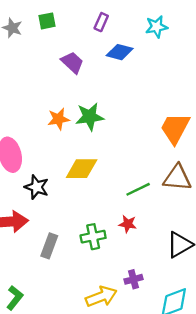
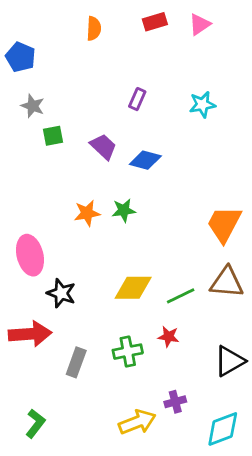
green square: (47, 21) -> (53, 136), moved
blue diamond: (120, 52) -> (145, 160), moved
green star: (90, 117) -> (124, 210), size x0.7
yellow diamond: (82, 169) -> (133, 288), moved

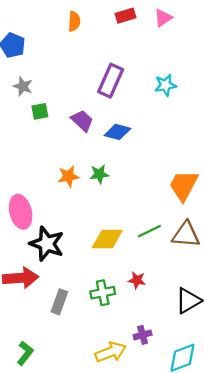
purple rectangle: (137, 99) -> (111, 81), size x1.8
black star: (61, 293) -> (47, 244), size x1.4
green line: (181, 296) -> (149, 231), moved

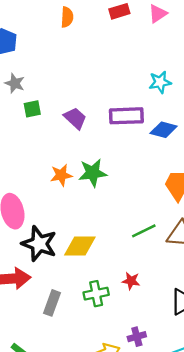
purple rectangle: (111, 81) -> (126, 116), moved, turned 64
blue diamond: (117, 132) -> (164, 130), moved
green star: (99, 174) -> (93, 173), size x1.4
yellow diamond: (107, 239) -> (80, 246), moved

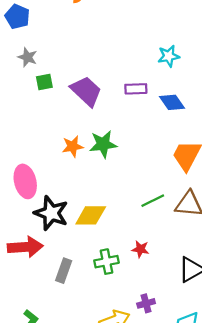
purple rectangle: (126, 116) -> (136, 89), size x0.7
purple trapezoid: (75, 118) -> (86, 91), size x1.4
blue diamond: (164, 130) -> (172, 102), turned 40

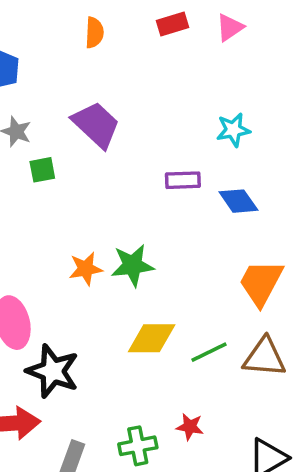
purple trapezoid: (86, 91) -> (96, 125), moved
yellow diamond: (91, 215) -> (152, 338), moved

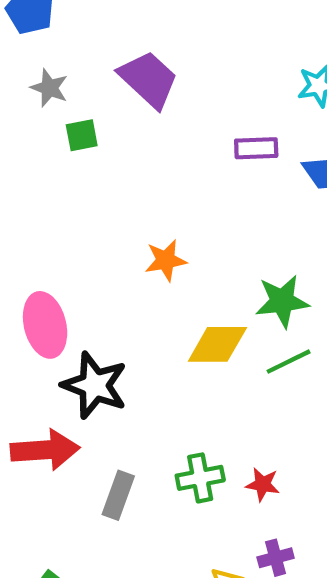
green star: (133, 265) -> (282, 301), moved
orange star: (86, 269) -> (166, 260), moved
red star: (190, 427) -> (263, 484), moved

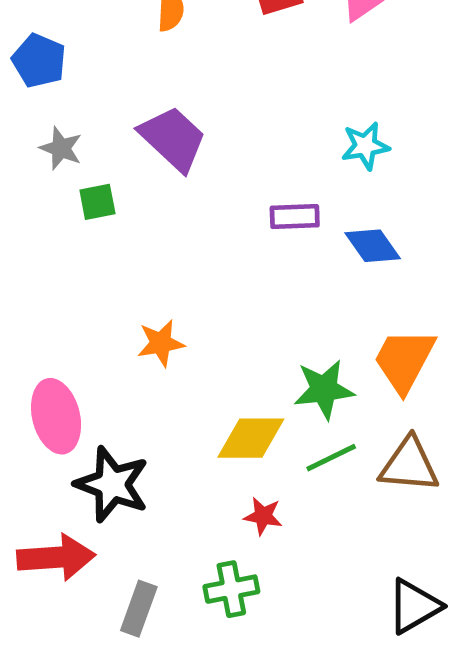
orange star: (166, 260) -> (161, 343), moved
red star: (263, 484) -> (263, 516), moved

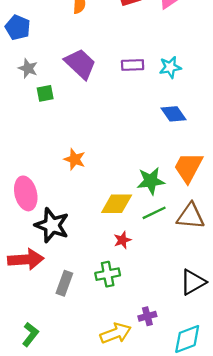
purple rectangle: (295, 217) -> (133, 65), moved
orange star: (161, 343) -> (75, 159), turned 30
red star: (263, 516) -> (122, 240), turned -30

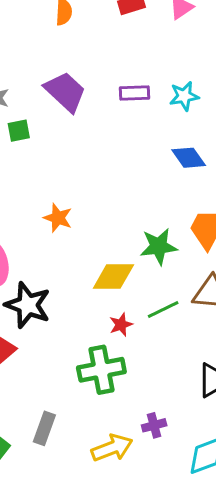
green line: (154, 213) -> (163, 310), moved
green cross: (108, 274) -> (101, 370), size x1.4
gray rectangle: (64, 283) -> (44, 428), moved

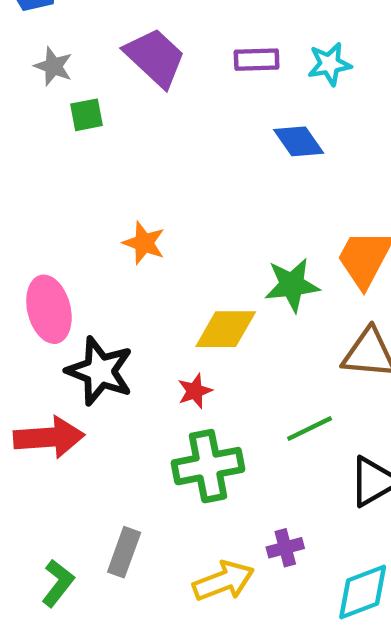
blue diamond: (189, 158) -> (299, 141), moved
green line: (163, 310) -> (310, 429), moved
red star: (121, 325) -> (195, 391), moved

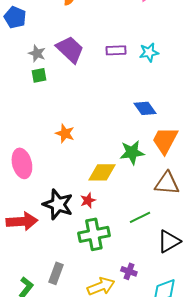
gray star: (53, 66) -> (37, 53), moved
blue diamond: (299, 141) -> (145, 108), moved
black star: (100, 371) -> (58, 204), moved
purple cross: (285, 548) -> (129, 271), turned 35

